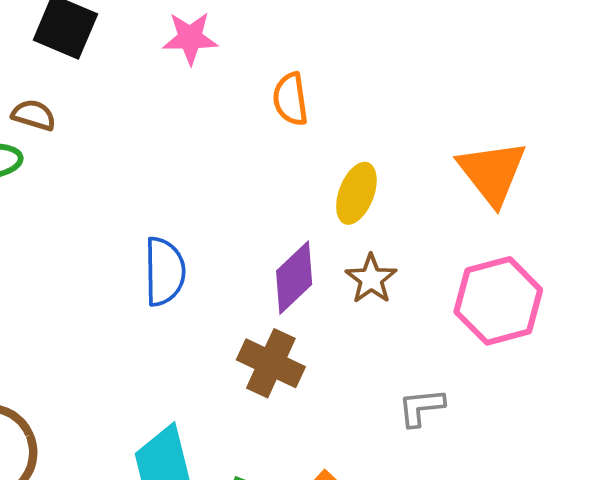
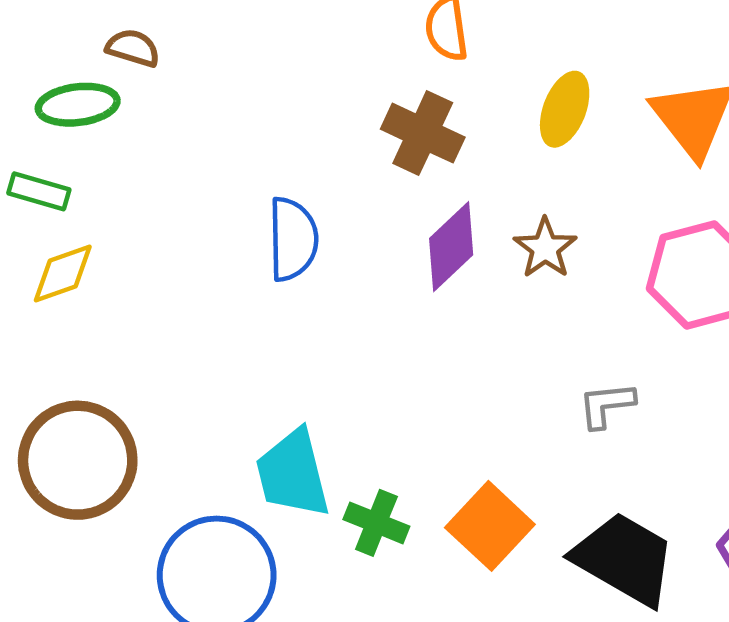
yellow ellipse: (356, 193) -> (565, 109), moved
brown cross: (271, 363) -> (423, 133), moved

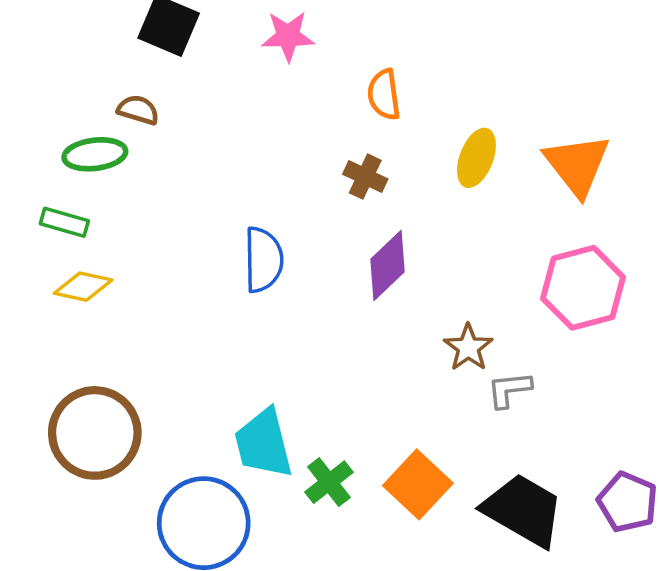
brown cross: (423, 133) -> (365, 177), size x0.7
brown star: (545, 248) -> (468, 347), moved
yellow diamond: (63, 273) -> (83, 287), turned 32
green cross: (376, 523) -> (329, 482), turned 30

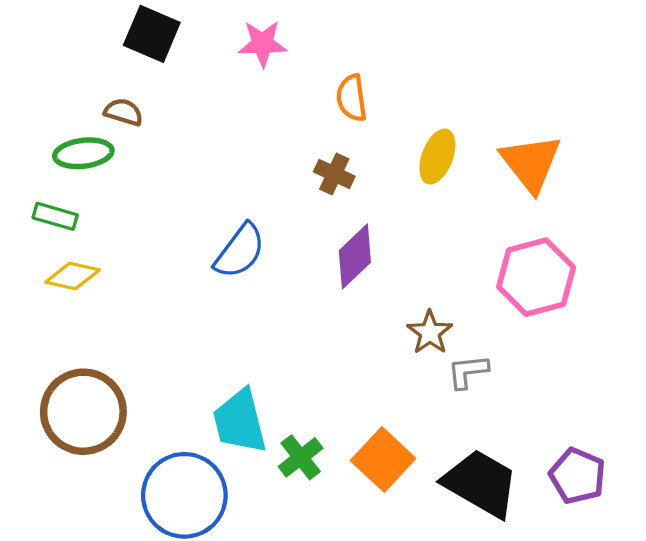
blue semicircle: (263, 260) -> (240, 251), turned 38

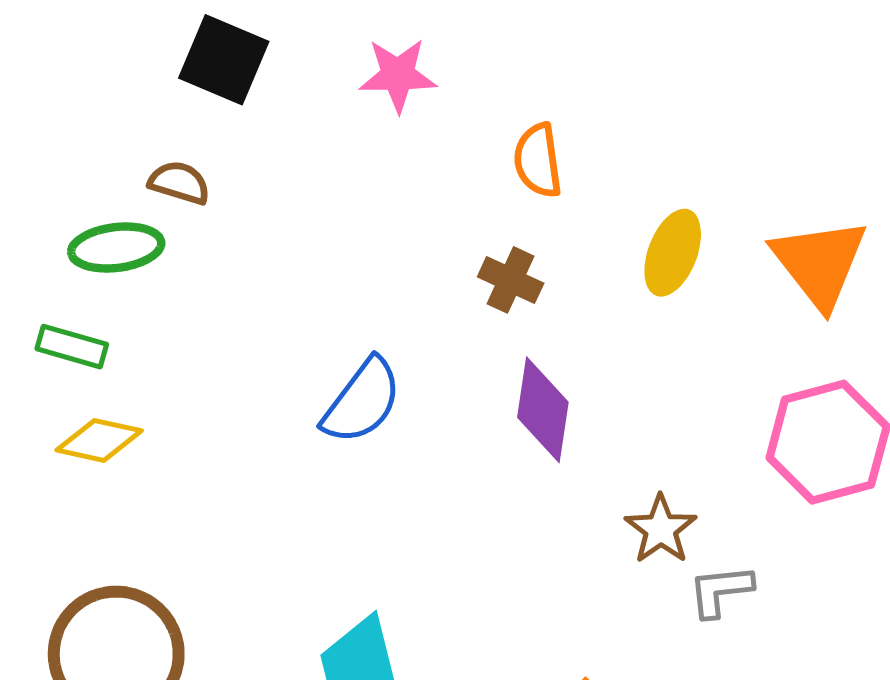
purple diamond: (355, 256) -> (543, 410), turned -38

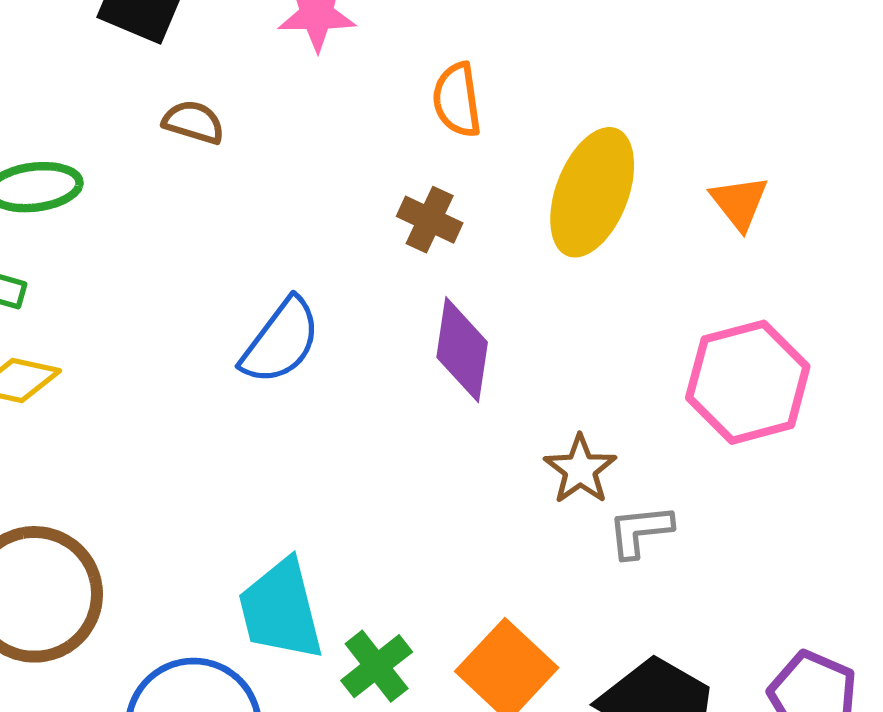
brown semicircle: (179, 183) -> (194, 122), moved
yellow ellipse: (673, 253) -> (592, 192), size x1.5
orange triangle: (820, 263) -> (739, 203), size x0.6

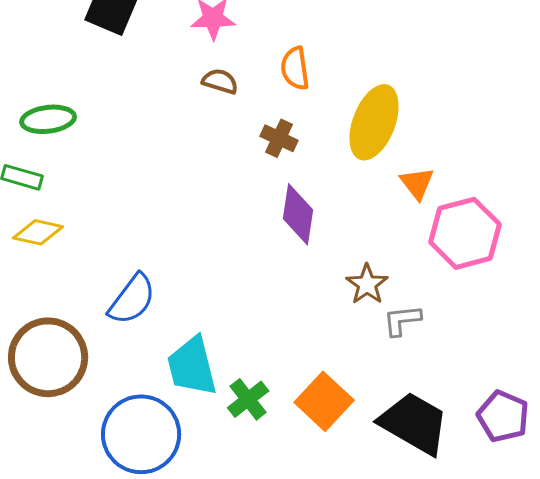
brown semicircle: (194, 122) -> (220, 81), moved
orange triangle: (739, 203) -> (417, 183), moved
blue semicircle: (281, 341) -> (132, 299), moved

